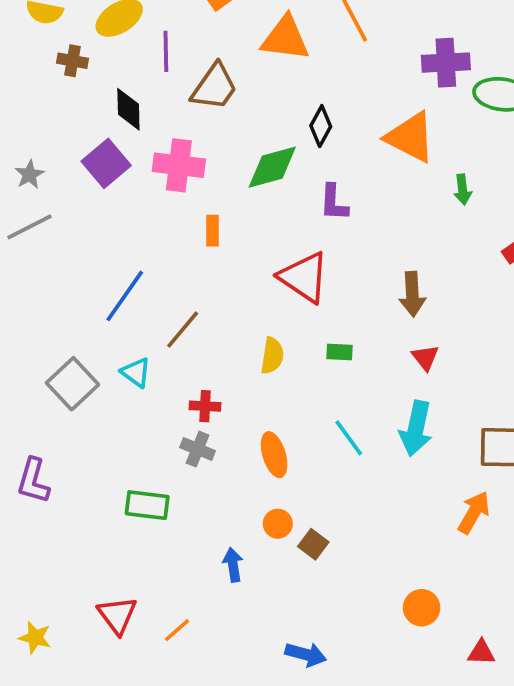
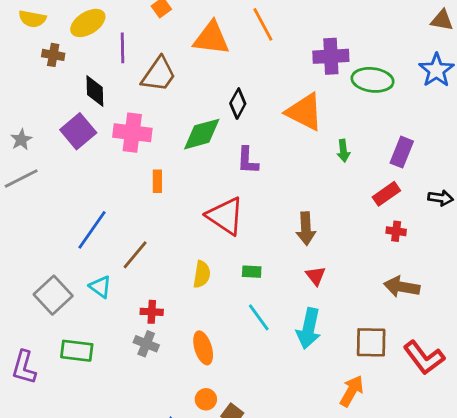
cyan line: (349, 438) -> (259, 317), moved
green rectangle: (147, 505) -> (77, 351), moved

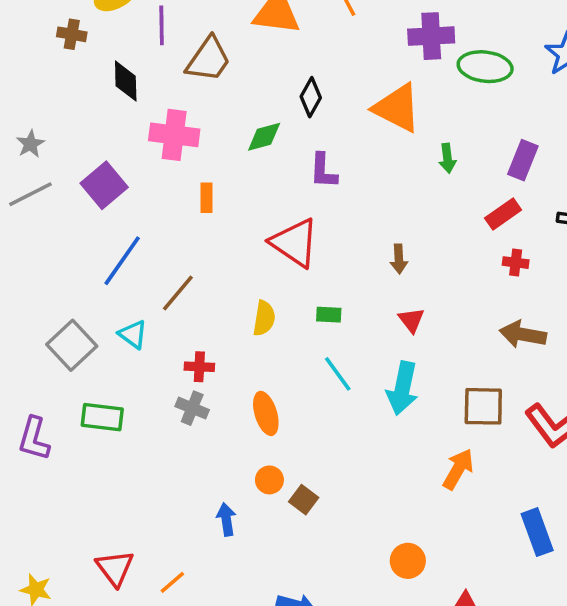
purple square: (78, 131) -> (104, 185), moved
green diamond: (202, 134) -> (264, 137), size x0.7
brown arrow: (306, 228) -> (399, 259), size x0.7

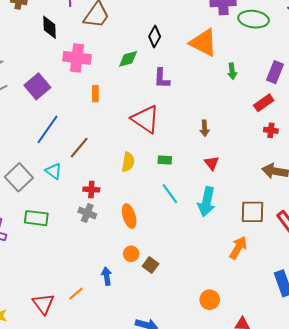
orange line: (172, 582) -> (76, 294), moved

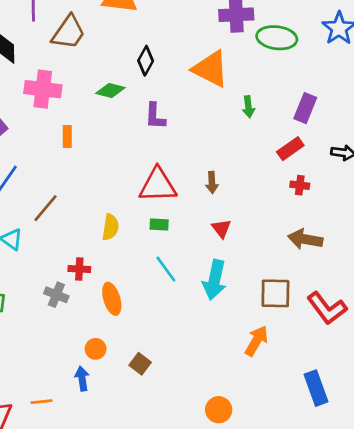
green diamond: (128, 59) -> (110, 90), turned 30
red triangle: (145, 119) -> (158, 185), moved, turned -36
red cross: (91, 190) -> (79, 269), moved
orange circle: (131, 254) -> (96, 349), moved
orange line: (76, 294) -> (41, 402), turned 35

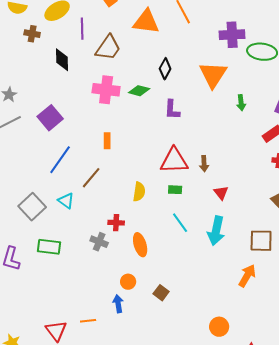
orange triangle: (211, 69) -> (213, 75), turned 36
pink cross: (43, 89) -> (106, 90), moved
orange rectangle: (67, 136) -> (107, 141), moved
brown arrow: (212, 182) -> (204, 164), moved

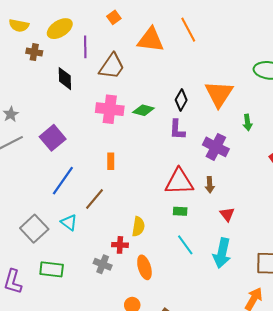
purple cross: (232, 35) -> (216, 147), moved, turned 30
black diamond: (165, 69) -> (181, 100), moved
yellow semicircle: (139, 192) -> (138, 227), moved

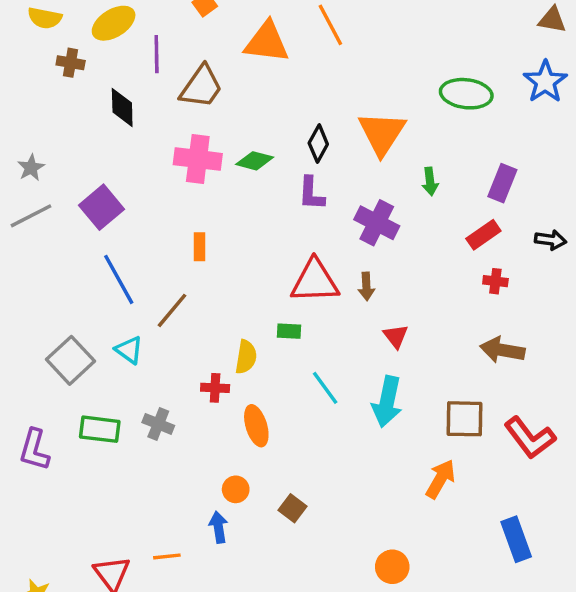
blue line: (63, 181) -> (119, 279), turned -64
green rectangle: (180, 211) -> (289, 331), moved
gray cross: (103, 264) -> (158, 424), moved

